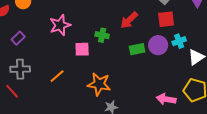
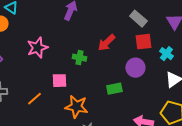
cyan cross: (179, 41) -> (166, 54), moved, turned -32
pink square: (82, 49) -> (59, 81), moved
green rectangle: (137, 49) -> (114, 89), moved

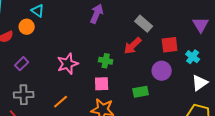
gray rectangle: (138, 19) -> (144, 24), moved
pink star: (37, 48) -> (68, 64), moved
pink square: (59, 81) -> (102, 84), moved

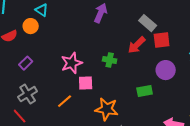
red square: (170, 45) -> (162, 40), moved
pink square: (102, 84) -> (86, 83), moved
gray cross: (24, 95) -> (28, 94), turned -30

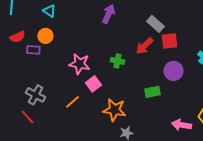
orange circle: (31, 26) -> (45, 36), moved
purple rectangle: (26, 63) -> (33, 50), moved, turned 48
pink star: (72, 63) -> (79, 64), turned 30
pink square: (86, 83) -> (93, 84), turned -35
gray cross: (28, 94) -> (35, 95), turned -30

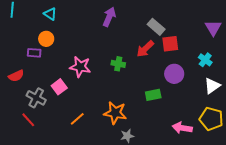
red semicircle: (17, 37) -> (16, 76), moved
pink square: (93, 84) -> (59, 87), moved
orange line: (72, 102) -> (77, 119), moved

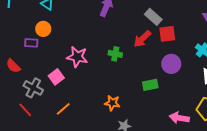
red semicircle: (16, 76) -> (13, 66), turned 70
orange star: (115, 113) -> (112, 103), size x0.7
orange line: (77, 119) -> (63, 109), moved

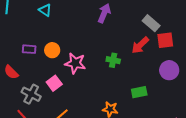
orange circle: (43, 29) -> (52, 50), moved
green rectangle: (150, 85) -> (139, 92), moved

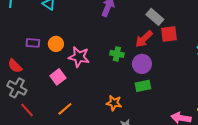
purple circle: (169, 70) -> (142, 64), moved
gray cross: (31, 94) -> (17, 88), moved

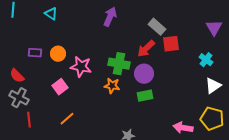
green cross: (117, 54) -> (119, 64), size x1.5
orange star: (114, 103) -> (112, 86), moved
red line: (27, 110) -> (29, 120), turned 35

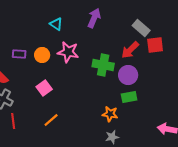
cyan triangle: (51, 14) -> (56, 24), moved
pink star: (81, 67) -> (68, 52), moved
orange star: (112, 86) -> (110, 114), moved

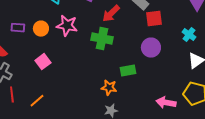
red arrow: (130, 50) -> (111, 14), moved
purple circle: (128, 75) -> (151, 48), moved
orange line: (51, 120) -> (37, 101), moved

